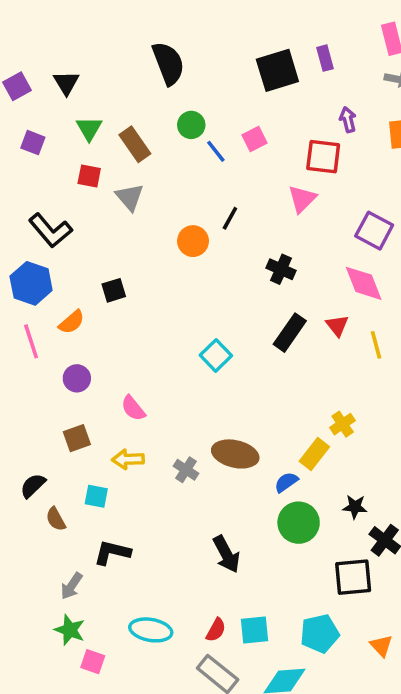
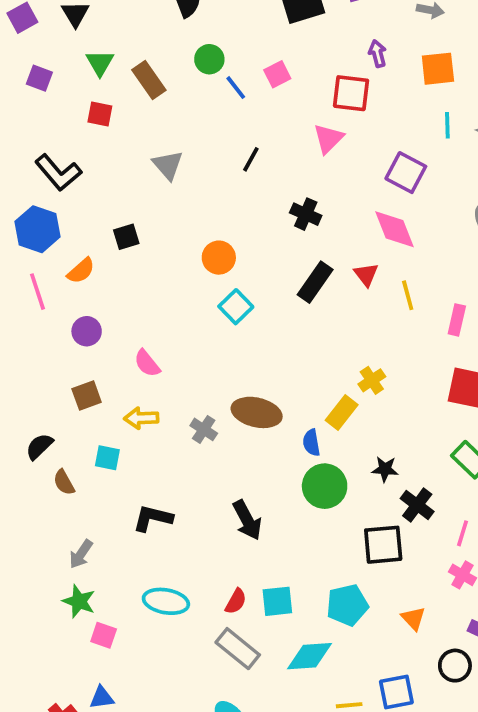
gray triangle: (130, 197) -> (168, 165), moved
orange circle: (193, 241) -> (219, 258), moved
blue semicircle: (286, 482) -> (311, 443), turned -65
black L-shape: (112, 553) -> (153, 518), moved

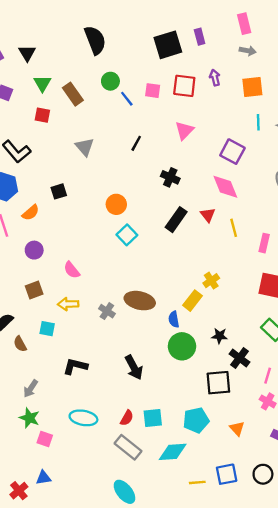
pink square: (277, 74) -> (153, 91), turned 35
red square: (351, 93) -> (184, 86), moved
black circle: (455, 666) -> (263, 474), moved

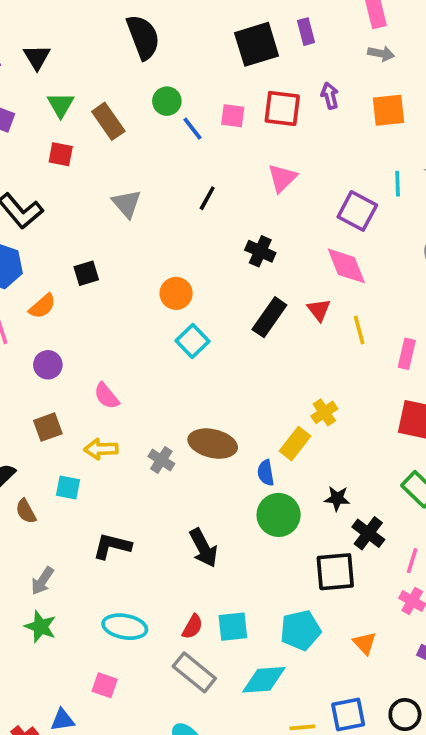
cyan line: (258, 122) -> (398, 184), moved
pink square: (45, 439) -> (105, 685), moved

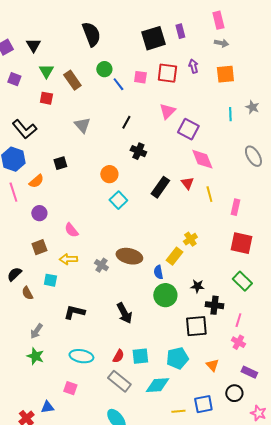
purple square: (357, 211) -> (188, 129), moved
black cross: (260, 251) -> (138, 151), moved
black cross: (368, 533) -> (214, 305), turned -30
black circle: (405, 715) -> (234, 393), moved

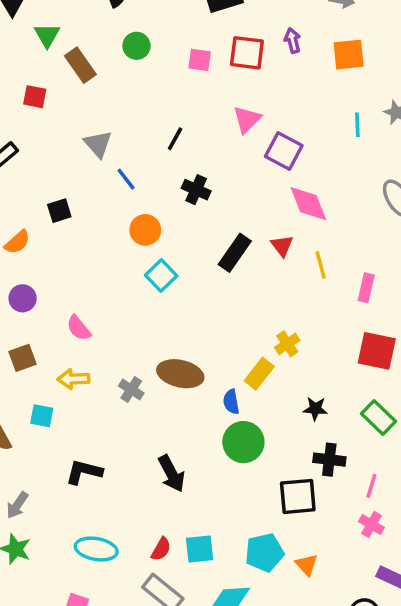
green triangle: (46, 71) -> (47, 35), moved
blue line: (118, 84) -> (126, 179), moved
black star: (197, 286) -> (315, 409), moved
orange triangle: (212, 365) -> (307, 565), moved

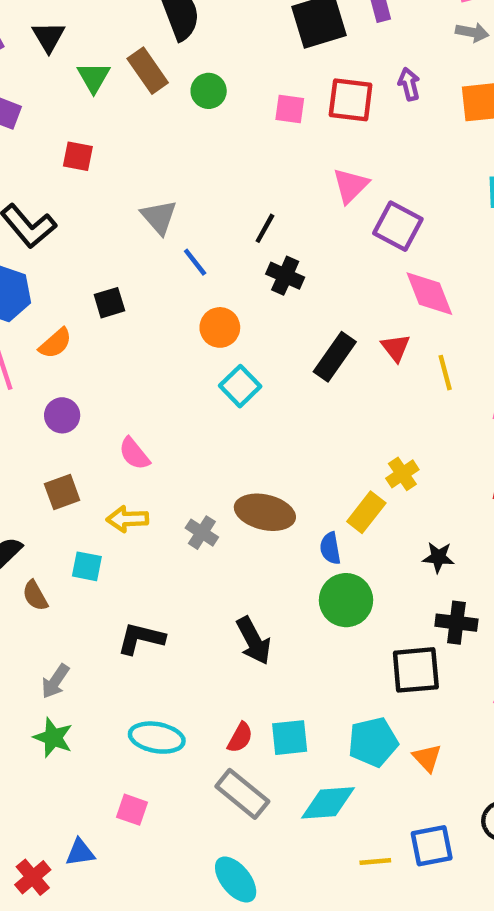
brown rectangle: (80, 65) -> (148, 71), moved
black line: (175, 139) -> (265, 228), moved

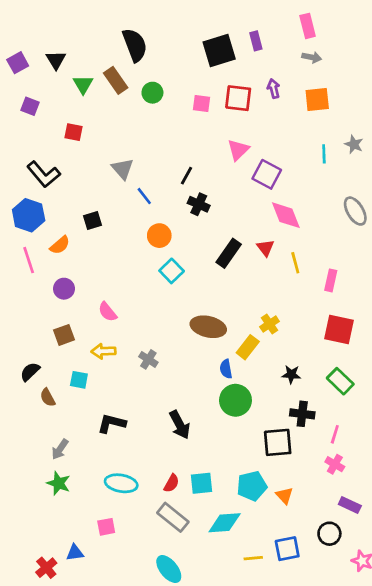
brown ellipse: (265, 512) -> (208, 327), moved
pink square: (132, 810) -> (106, 527), turned -30

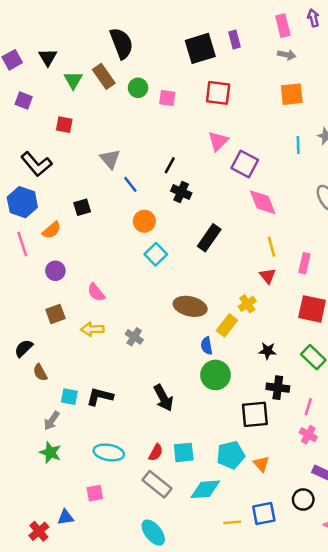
purple arrow: (274, 89) -> (313, 18), moved
pink square: (201, 104) -> (167, 98), moved
red triangle: (265, 248) -> (268, 276), moved
cyan square: (79, 380) -> (69, 397), moved

